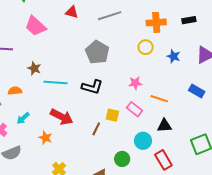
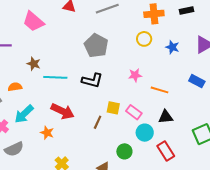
pink rectangle: (134, 109) -> (134, 112), moved
cyan arrow: (23, 118) -> (24, 114), size x1.5

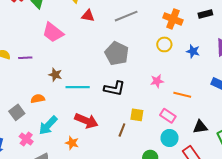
orange cross: (154, 14) -> (173, 19), turned 30
pink rectangle: (134, 112) -> (168, 116), moved
black triangle: (166, 117) -> (200, 127), moved

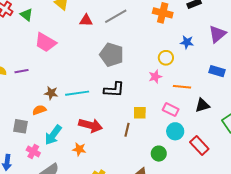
red triangle: (88, 16) -> (86, 20), moved
yellow circle: (164, 44) -> (166, 58), moved
brown star: (55, 75) -> (51, 93), moved
gray square: (17, 112) -> (20, 126), turned -35
black triangle: (200, 127) -> (202, 105), moved

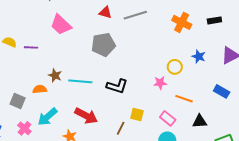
gray pentagon: (112, 55) -> (103, 45), moved, turned 30

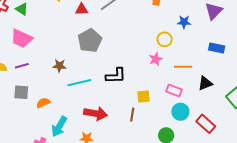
pink trapezoid: (61, 25) -> (22, 38), moved
brown star: (55, 75) -> (59, 66), moved
gray square: (18, 101) -> (21, 92), moved

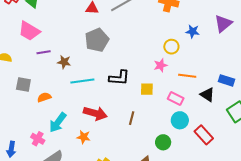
blue rectangle: (217, 48) -> (227, 80), moved
purple line: (22, 66) -> (44, 52), moved
black triangle: (205, 83) -> (207, 95), turned 49
yellow square: (144, 96) -> (147, 89), moved

